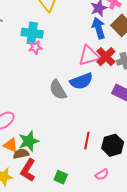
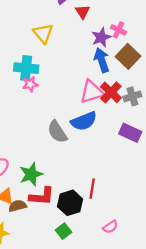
green star: (29, 141) -> (31, 174), moved
black hexagon: (113, 145) -> (70, 203), moved
red L-shape: (28, 170) -> (42, 196), moved, turned -115
green square: (61, 177) -> (63, 231), turned 32

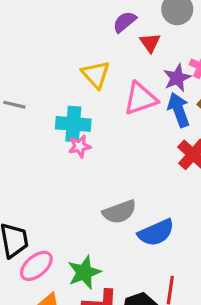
pink triangle: (92, 92) -> (140, 99), moved
blue semicircle: (84, 121) -> (156, 233), moved
gray semicircle: (57, 132) -> (119, 212), turned -75

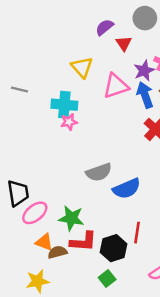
green star: (84, 272) -> (71, 218), turned 30

